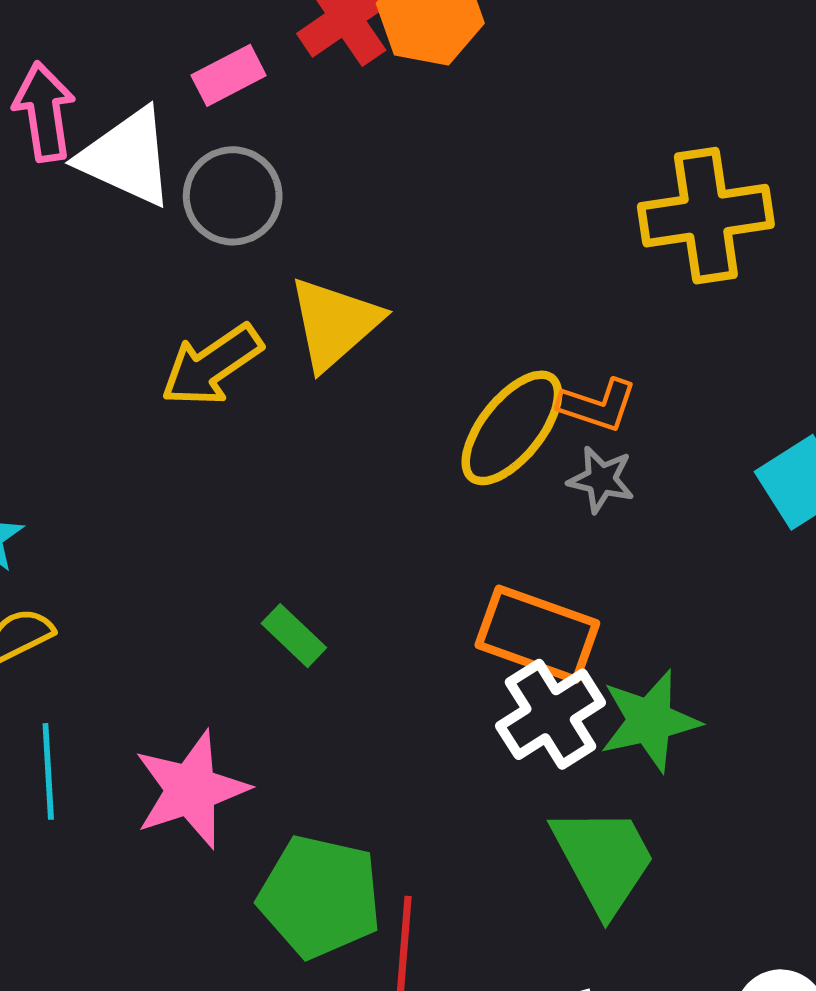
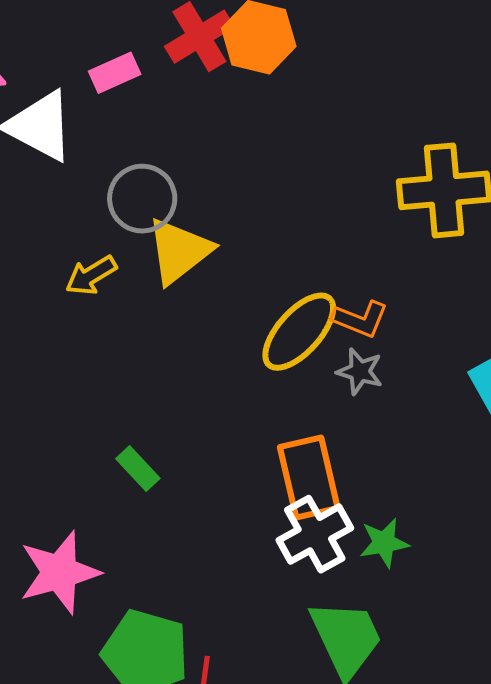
gray circle: (233, 196) -> (142, 199), moved
yellow arrow: (212, 365) -> (91, 275), size x0.7
orange rectangle: (537, 634) -> (309, 477), turned 54
green star: (650, 721) -> (384, 543), size x0.7

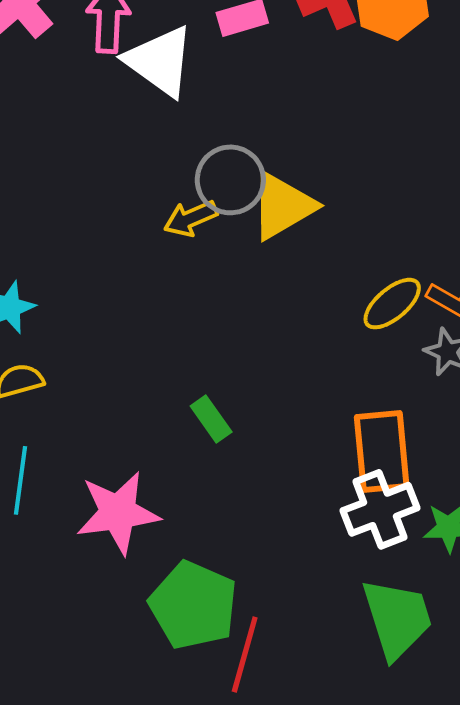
gray circle: (142, 199) -> (230, 180), moved
yellow ellipse: (299, 332) -> (392, 304), size x0.7

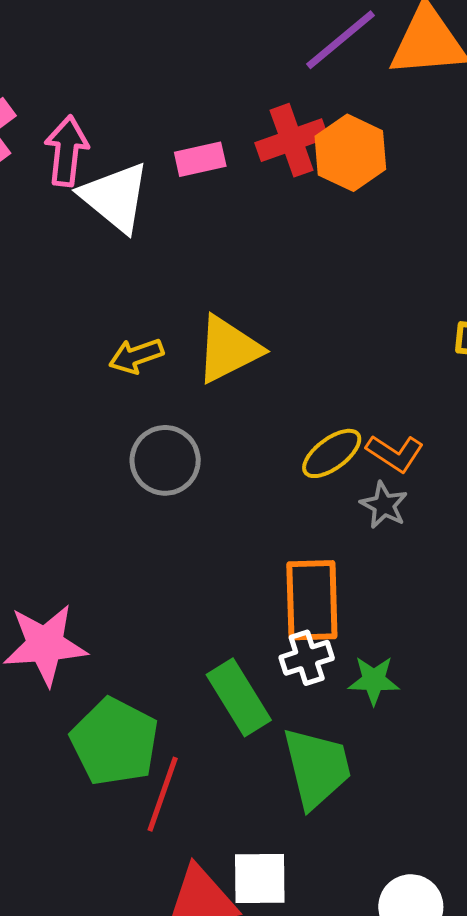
gray circle: (230, 180) -> (165, 460), moved
green rectangle: (211, 419) -> (239, 697), moved, size x1.6
white cross: (380, 509) -> (307, 658), size x0.7

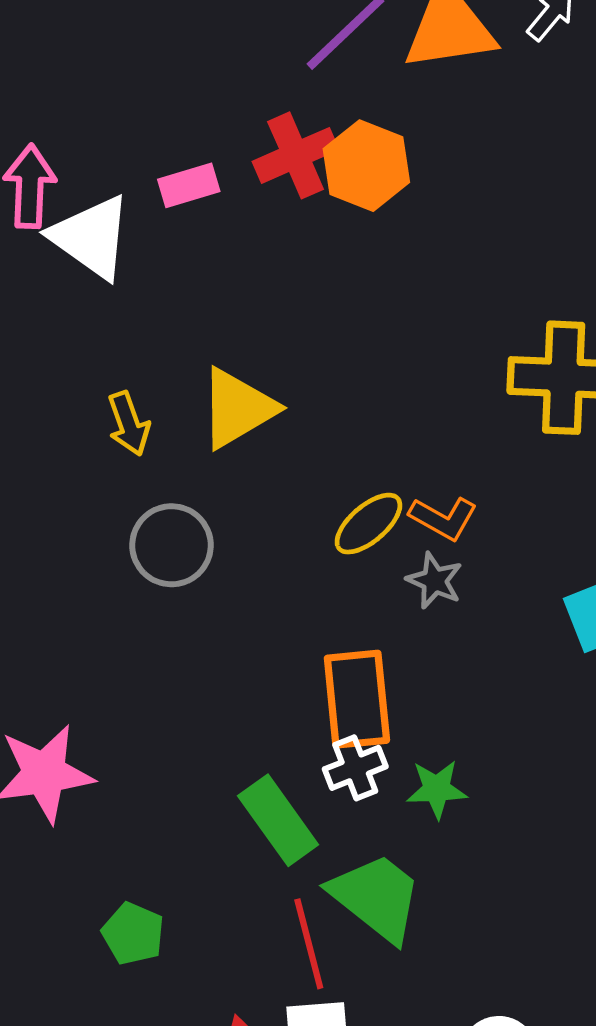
yellow arrow: (136, 356) -> (129, 424), turned -86
green pentagon: (115, 742) -> (133, 934), moved, size x0.6
green trapezoid: (317, 768) -> (376, 897), turned -34
red line: (163, 794) -> (309, 944), moved, turned -30

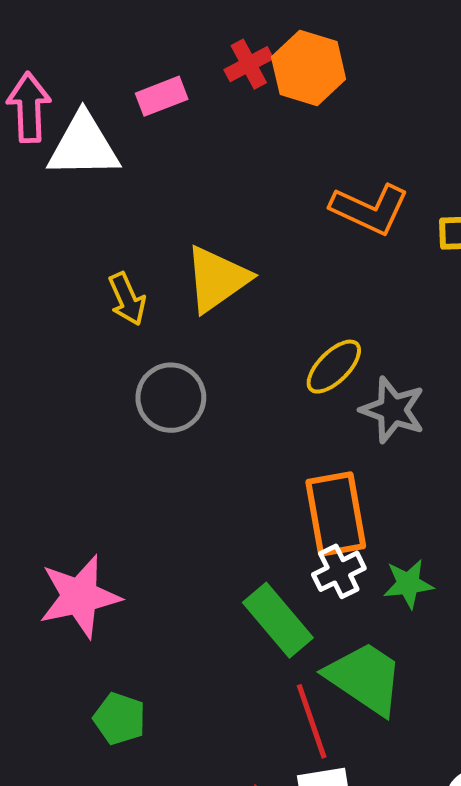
red cross: (296, 155) -> (249, 64), size x0.7
white triangle: (91, 237) -> (83, 146), turned -32
orange L-shape: (443, 518) -> (370, 209), moved, size x1.4
gray star: (435, 581) -> (393, 410), size x1.4
green pentagon: (133, 934) -> (120, 719), moved

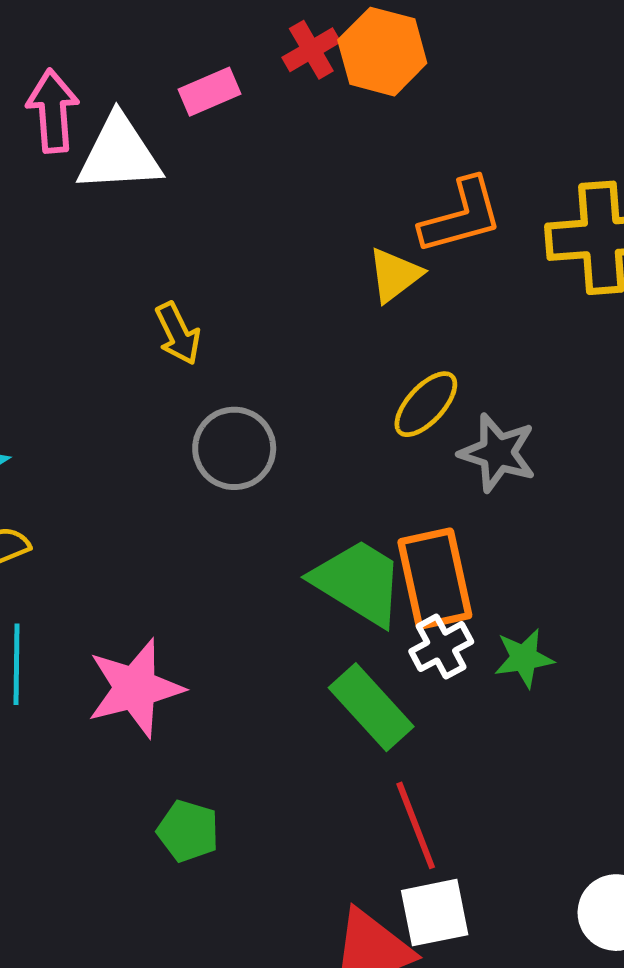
orange L-shape: (370, 209) -> (461, 216), turned -38
yellow triangle: (217, 279) -> (395, 275), moved, size x0.7
green trapezoid: (365, 678) -> (358, 582), moved

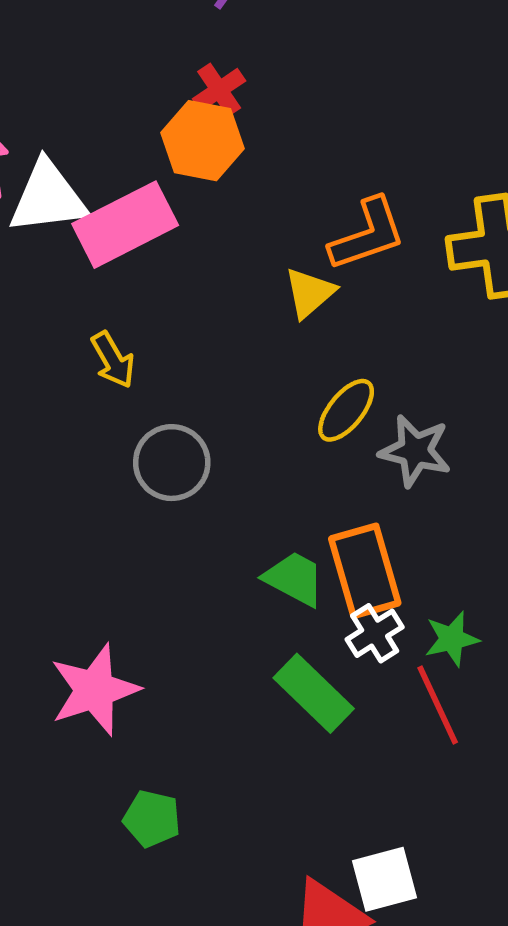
orange hexagon: (382, 52) -> (203, 141), moved
pink rectangle: (210, 92) -> (125, 225), moved, size x1.8
green trapezoid: (358, 582) -> (294, 579), size x0.7
red line: (416, 825) -> (438, 705), moved

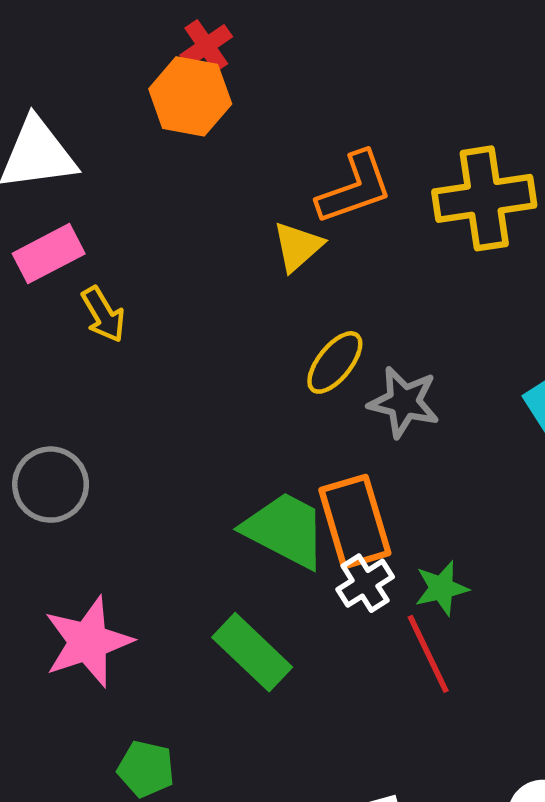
pink rectangle: (125, 225) -> (49, 254), moved, size x0.7
gray circle: (172, 463) -> (51, 485), moved
green trapezoid: (294, 579) -> (285, 530), size x1.4
green rectangle: (314, 693) -> (252, 652), moved

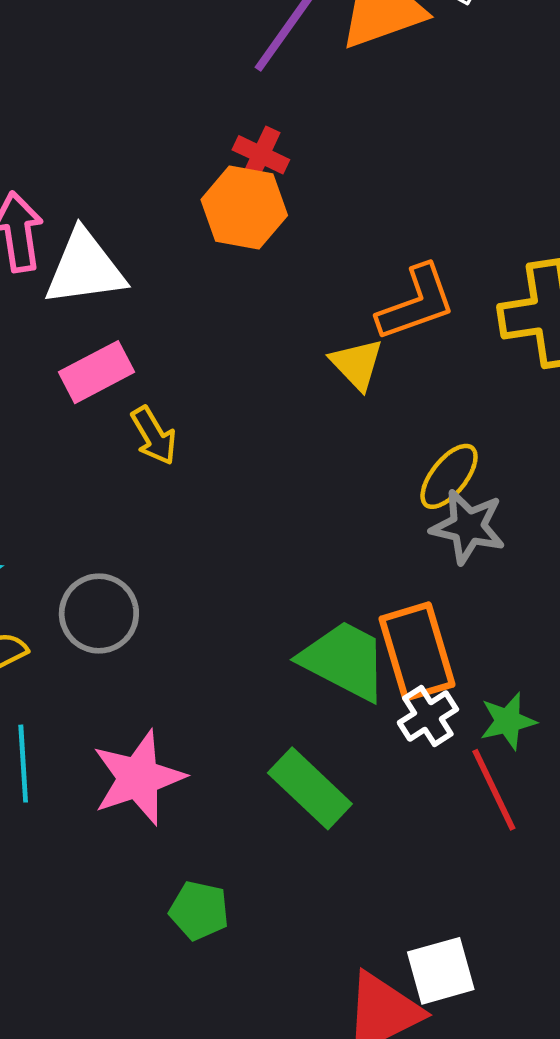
red cross: (206, 46) -> (261, 155), turned -30
yellow triangle: (298, 246) -> (357, 364), turned -32
yellow ellipse: (335, 362) -> (449, 476), moved

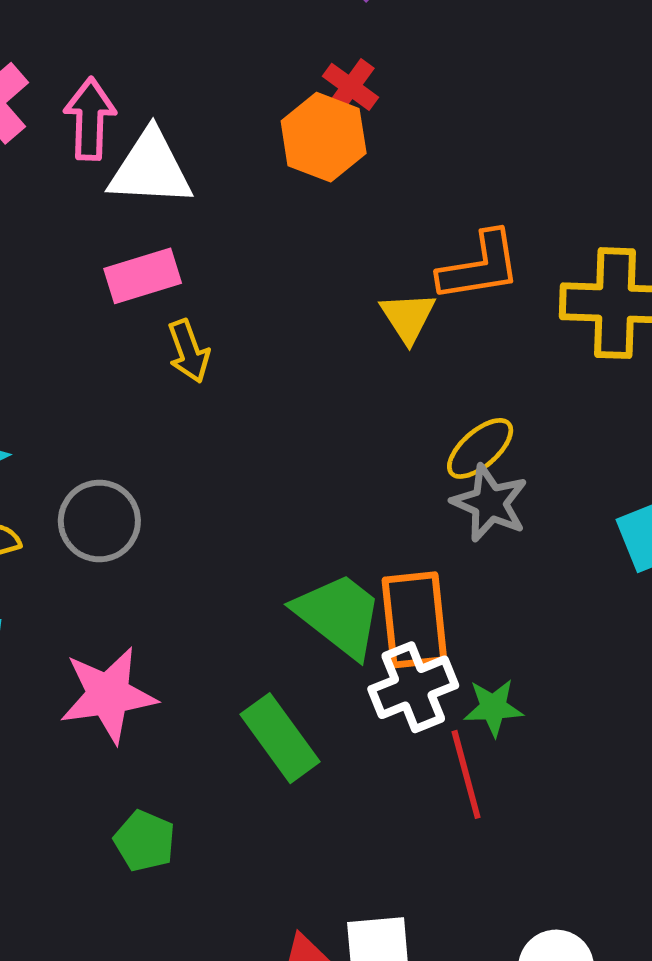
white cross: (428, 716) -> (413, 687), size x1.4

